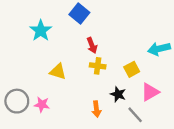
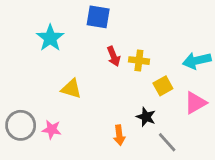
blue square: (79, 14) -> (98, 17), turned -30
yellow cross: (98, 66) -> (139, 61), moved
pink triangle: (150, 92) -> (195, 103), moved

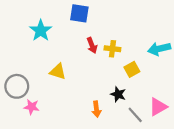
pink triangle: (195, 103) -> (158, 107), moved
gray circle: (21, 125) -> (17, 86), moved
pink star: (52, 130) -> (32, 107), moved

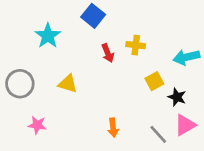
blue square: (79, 13) -> (93, 16), turned 30
yellow cross: (112, 49) -> (136, 45), moved
gray circle: (17, 86) -> (20, 84), moved
black star: (118, 94) -> (177, 97), moved

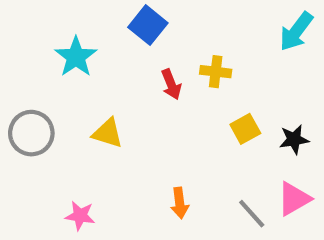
cyan arrow: (186, 57) -> (296, 31), moved, turned -40
black star: (177, 97) -> (294, 139), moved, turned -30
pink star: (37, 125) -> (80, 216), moved

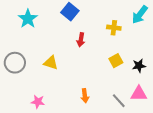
cyan star: (76, 57) -> (28, 19), moved
yellow cross: (216, 72) -> (114, 28), moved
red arrow: (171, 84) -> (81, 40), turned 32
pink triangle: (294, 199) -> (139, 94), turned 30

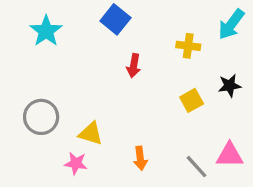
gray circle: (15, 63) -> (41, 117), moved
yellow triangle: (51, 63) -> (91, 133), moved
black star: (139, 66) -> (230, 86), moved
pink star: (38, 102) -> (76, 163), moved

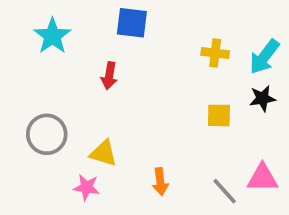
blue square: (115, 19) -> (132, 23), turned -32
cyan arrow: (231, 24) -> (264, 57), moved
red arrow: (134, 66) -> (109, 76), moved
yellow square: (192, 100) -> (219, 115), turned 30

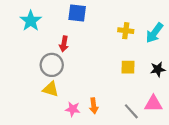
black star: (262, 98) -> (158, 69), moved
gray circle: (47, 134) -> (52, 65), moved
yellow triangle: (104, 153) -> (51, 89), moved
pink star: (86, 187) -> (73, 109), moved

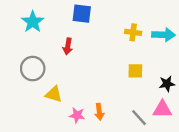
cyan arrow: (154, 33) -> (163, 35), turned -125
gray circle: (52, 65) -> (33, 69), moved
black star: (158, 69) -> (167, 84), moved

